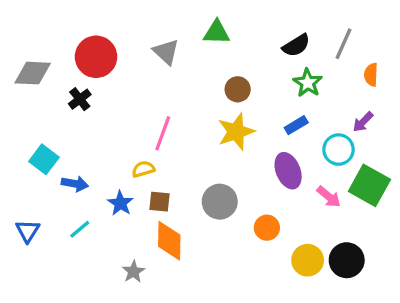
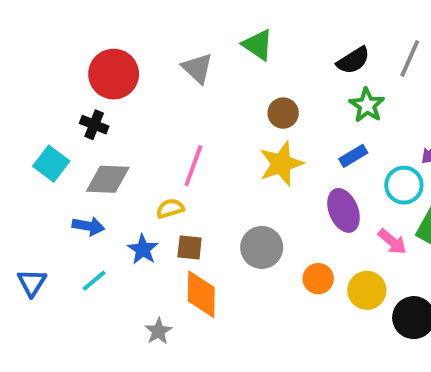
green triangle: (216, 32) -> (258, 45), turned 32
gray diamond: (33, 73) -> (108, 179), moved
black cross: (80, 99) -> (94, 125), turned -30
cyan square: (44, 159) -> (51, 164), moved
yellow circle: (308, 260) -> (367, 290), moved

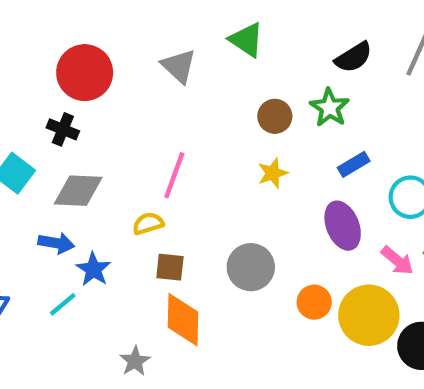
green star: (367, 105) -> (329, 108), moved
yellow star: (281, 164) -> (273, 173), size x0.6
blue star: (143, 249) -> (93, 269), moved
yellow circle: (367, 290) -> (369, 315), size x1.4

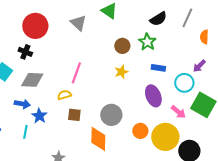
blue rectangle: (354, 164) -> (158, 68), turned 40
cyan line: (63, 304) -> (25, 132), turned -40
orange diamond: (183, 320) -> (98, 139), moved

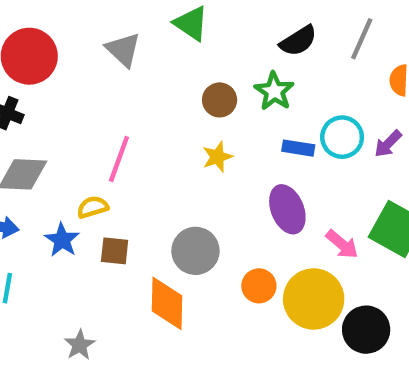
cyan circle: (184, 83) -> (342, 137), moved
blue star: (39, 116) -> (62, 240), moved

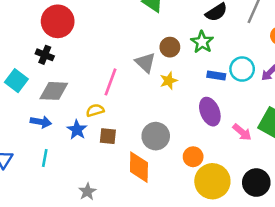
gray triangle: (123, 50) -> (145, 63), moved
yellow circle: (314, 299) -> (212, 181), moved

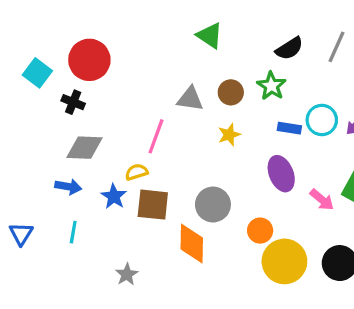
gray triangle: (145, 63) -> (190, 99), moved, turned -35
cyan square: (16, 81) -> (37, 73), moved
brown square: (108, 136) -> (153, 205), size x1.5

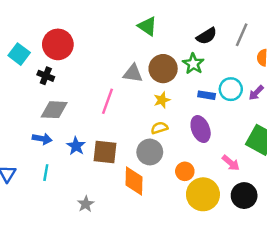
brown circle: (231, 92) -> (163, 69), size x1.5
yellow semicircle: (137, 172) -> (159, 128), moved
pink arrow: (322, 200) -> (231, 163), moved

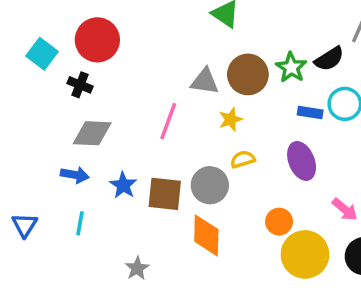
black semicircle: (207, 36) -> (329, 59), moved
yellow star: (162, 100) -> (231, 119), moved
gray circle: (150, 152) -> (210, 185), moved

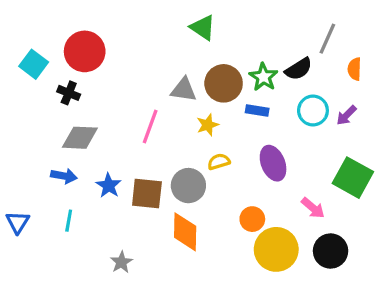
blue rectangle: (310, 113) -> (257, 111), moved

